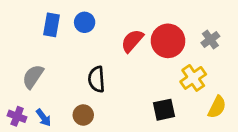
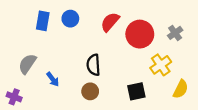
red semicircle: (132, 41) -> (110, 22), moved
black semicircle: (96, 79) -> (93, 65), moved
brown circle: (83, 115) -> (90, 91), moved
blue arrow: (44, 118) -> (53, 79), moved

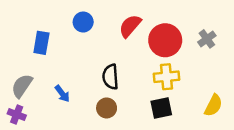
blue rectangle: (43, 21) -> (41, 43), moved
gray semicircle: (27, 64) -> (22, 86), moved
yellow cross: (161, 65) -> (166, 77), moved, turned 30

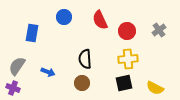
red semicircle: (130, 26) -> (100, 20), turned -66
red circle: (165, 40) -> (127, 31), size x0.7
blue arrow: (62, 94) -> (48, 72), turned -32
yellow semicircle: (213, 105) -> (155, 88), moved, turned 90

